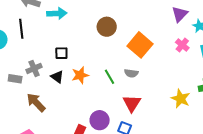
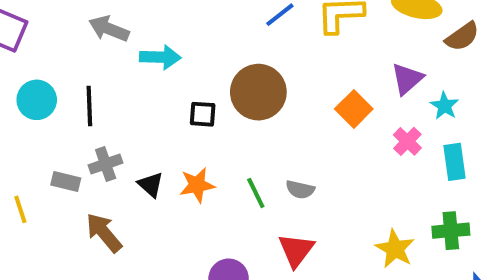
brown circle: (107, 27) -> (258, 92), size x1.4
black line: (21, 29) -> (89, 106), moved
orange square: (140, 45) -> (354, 109), moved, size x0.7
black square: (61, 53) -> (203, 114), moved

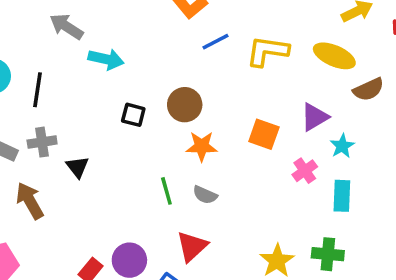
brown circle: (258, 92) -> (185, 105), size x0.7
orange square: (354, 109) -> (264, 134), turned -36
orange star: (197, 185) -> (202, 146), moved

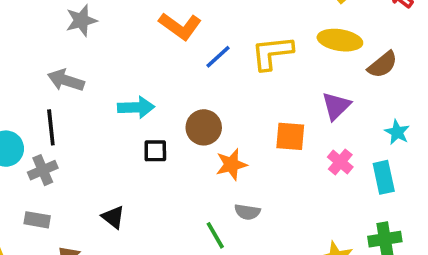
cyan arrow: (106, 59) -> (136, 107), moved
black line: (37, 90) -> (51, 127), moved
gray cross: (42, 142) -> (43, 170), moved
cyan star: (342, 146) -> (397, 132), moved
green line: (166, 191) -> (215, 235), moved

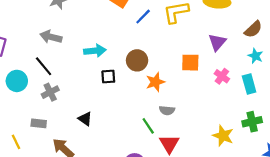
brown semicircle: (383, 65) -> (253, 29), moved
black line: (51, 127) -> (44, 66), turned -30
gray cross: (43, 170) -> (50, 92), moved

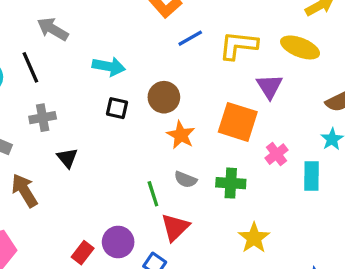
purple triangle: (217, 42) -> (270, 86), moved, turned -30
orange square: (190, 63) -> (238, 122), size x1.4
orange star: (155, 82) -> (181, 135), turned 30
gray cross: (50, 92) -> (43, 118), moved
green cross: (252, 122) -> (231, 183), moved

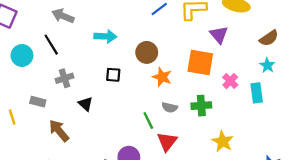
black square: (117, 108) -> (113, 75), moved

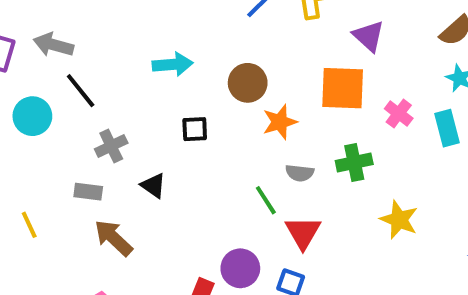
gray arrow: (63, 16) -> (53, 45), moved
orange star: (162, 77) -> (280, 122), turned -30
gray rectangle: (38, 102) -> (88, 192), moved

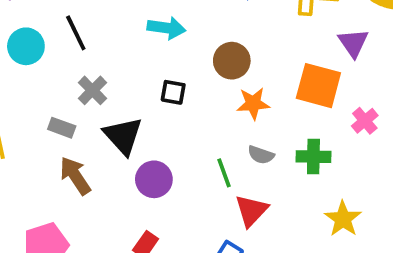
gray cross: (111, 146) -> (92, 90), turned -32
black triangle: (153, 186) -> (123, 136), size x1.6
purple circle: (240, 268) -> (154, 179), moved

